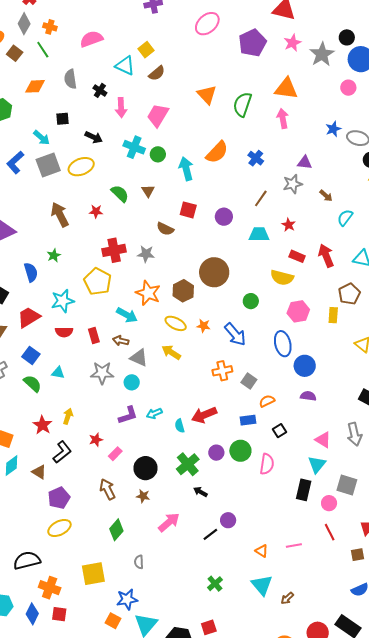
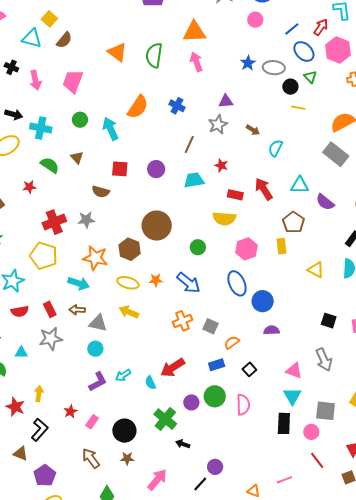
cyan cross: (134, 147) -> (41, 128), moved
gray star: (102, 373) -> (51, 339), moved

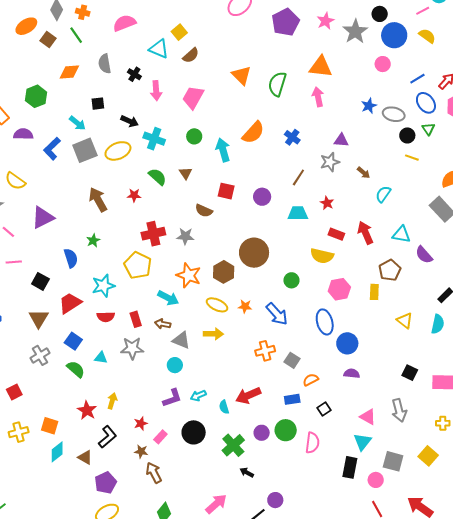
yellow arrow: (129, 312) -> (213, 334), turned 150
black circle: (124, 431) -> (194, 432), moved
brown star: (127, 458) -> (141, 451), moved

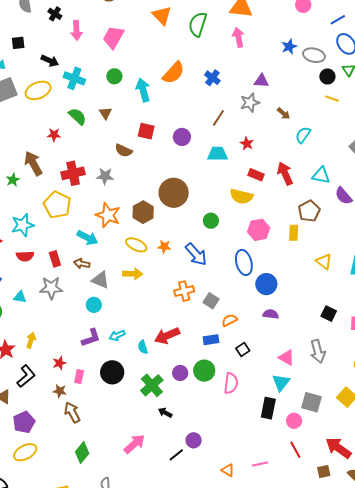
brown arrow: (98, 200) -> (33, 163), moved
pink rectangle: (160, 437) -> (79, 377), turned -32

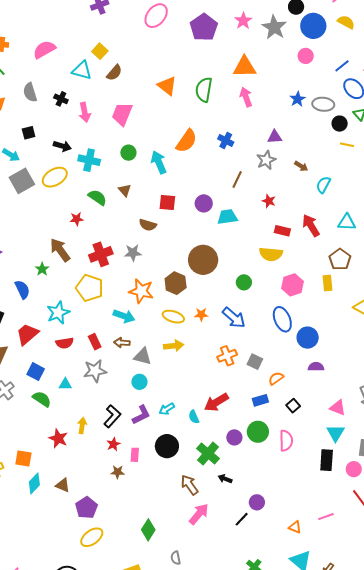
cyan trapezoid: (218, 154) -> (227, 217), moved
black L-shape: (26, 376) -> (112, 416), moved
brown arrow: (72, 412) -> (189, 485), moved

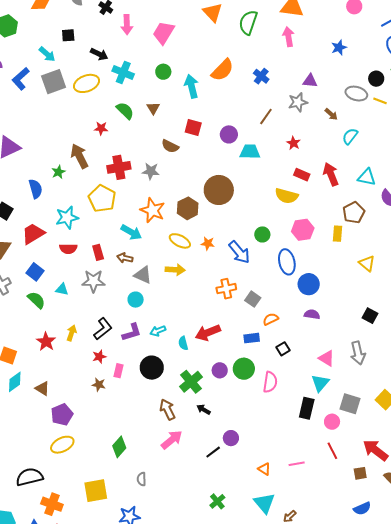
gray ellipse: (323, 104) -> (356, 94), moved
green circle: (244, 282) -> (262, 234), moved

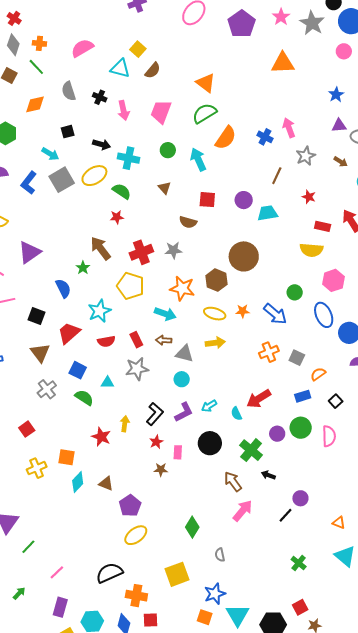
green semicircle: (248, 22) -> (204, 113), moved, turned 50
pink arrow: (288, 37) -> (289, 128), moved
purple triangle: (310, 81) -> (339, 125), moved
green semicircle: (125, 111) -> (122, 191), moved

